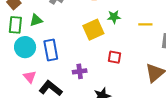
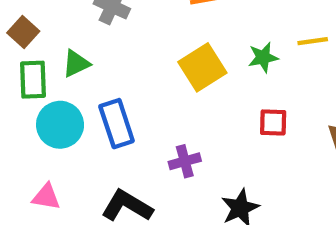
green star: (114, 17) -> (263, 57), moved
red square: (114, 57) -> (273, 122), moved
pink triangle: (30, 77) -> (46, 197), moved, turned -32

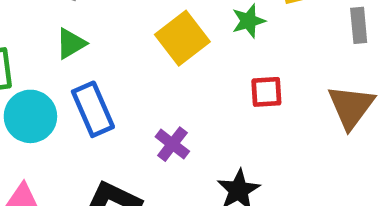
green triangle: (76, 64) -> (71, 44), moved
purple cross: (185, 161) -> (172, 144), turned -32

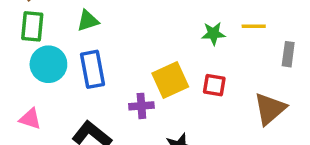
yellow square: (182, 38) -> (170, 80), moved
purple cross: (172, 144) -> (141, 106), turned 35

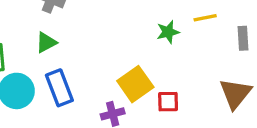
red square: (214, 85) -> (168, 102), moved

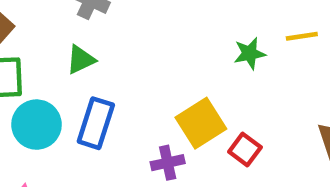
blue rectangle: (59, 88) -> (96, 123), turned 36
red square: (168, 102) -> (245, 150), turned 35

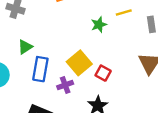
green triangle: (81, 60) -> (25, 47), moved
blue rectangle: (96, 123) -> (40, 69), moved

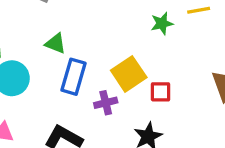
green triangle: (25, 47) -> (56, 43), turned 49
red square: (103, 73) -> (160, 92), turned -35

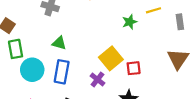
blue rectangle: (74, 77) -> (62, 72), moved
purple cross: (106, 103) -> (97, 80), turned -32

